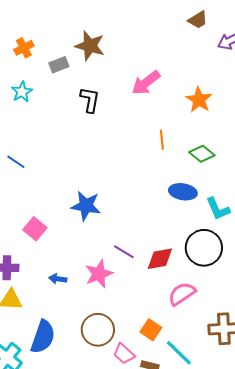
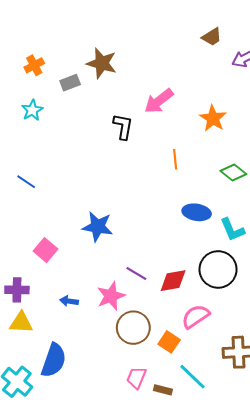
black L-shape: (90, 100) -> (123, 127), moved
green diamond: (202, 154) -> (233, 173), moved
brown circle: (98, 330) -> (133, 328), moved
orange square: (151, 330) -> (169, 342), moved
pink trapezoid: (124, 354) -> (136, 378), turned 70

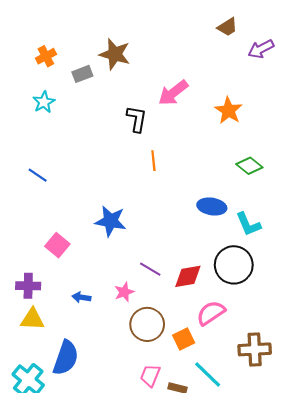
orange line: (175, 159) -> (153, 161), moved
pink star: (111, 296) -> (124, 292), size x0.7
orange square: (169, 342) -> (184, 339), turned 30

